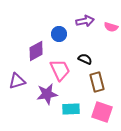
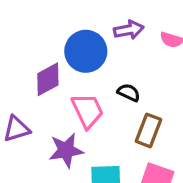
blue circle: (59, 34) -> (86, 51), size x1.6
brown rectangle: (97, 82) -> (149, 130), turned 36

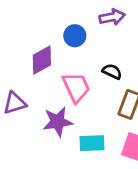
blue circle: (86, 51) -> (75, 36), size x0.6

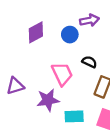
blue circle: (75, 36) -> (70, 35), moved
purple diamond: (42, 60) -> (36, 32), moved

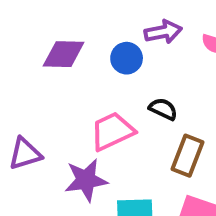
purple diamond: (36, 32) -> (64, 54), turned 30
pink trapezoid: (62, 74) -> (112, 131), turned -90

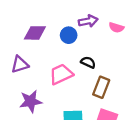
purple triangle: (25, 154) -> (20, 64), moved
purple star: (86, 180) -> (31, 101), moved

